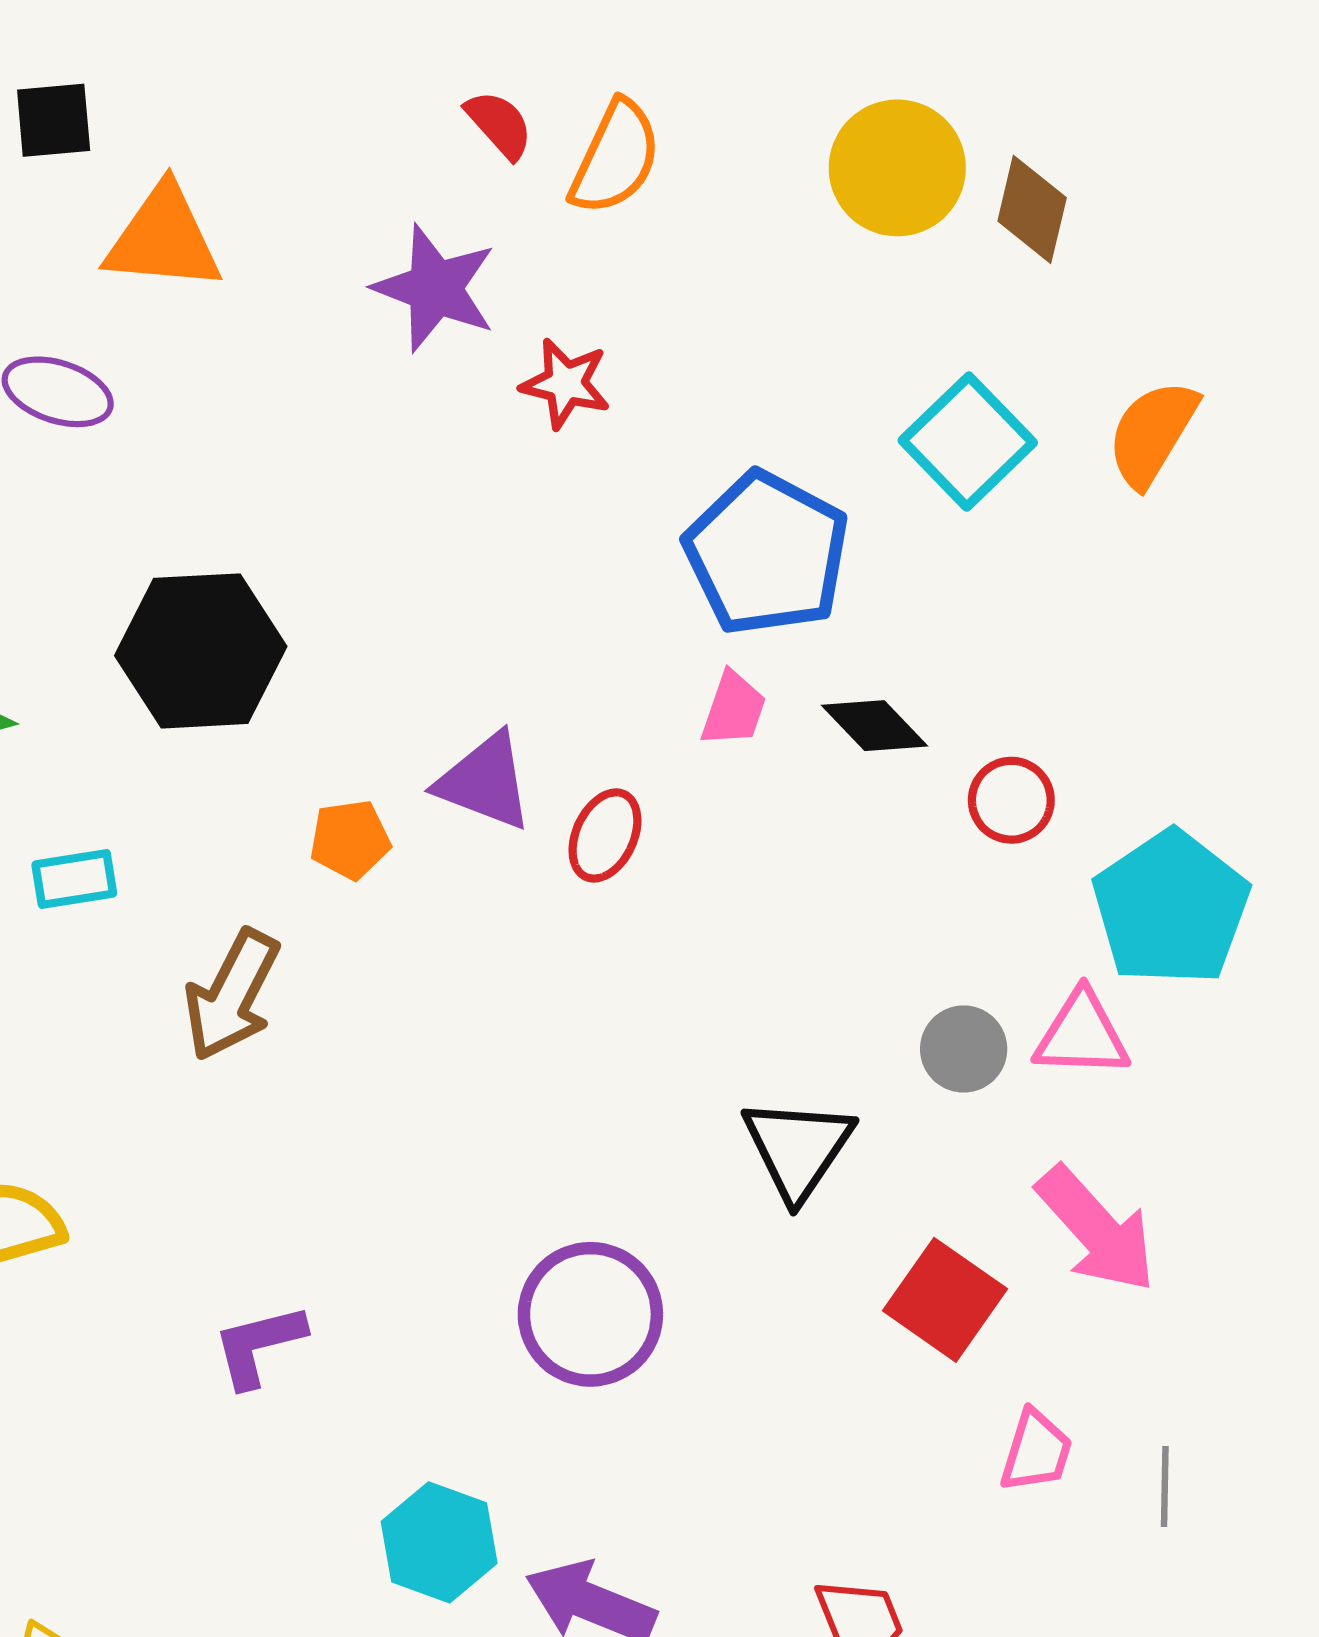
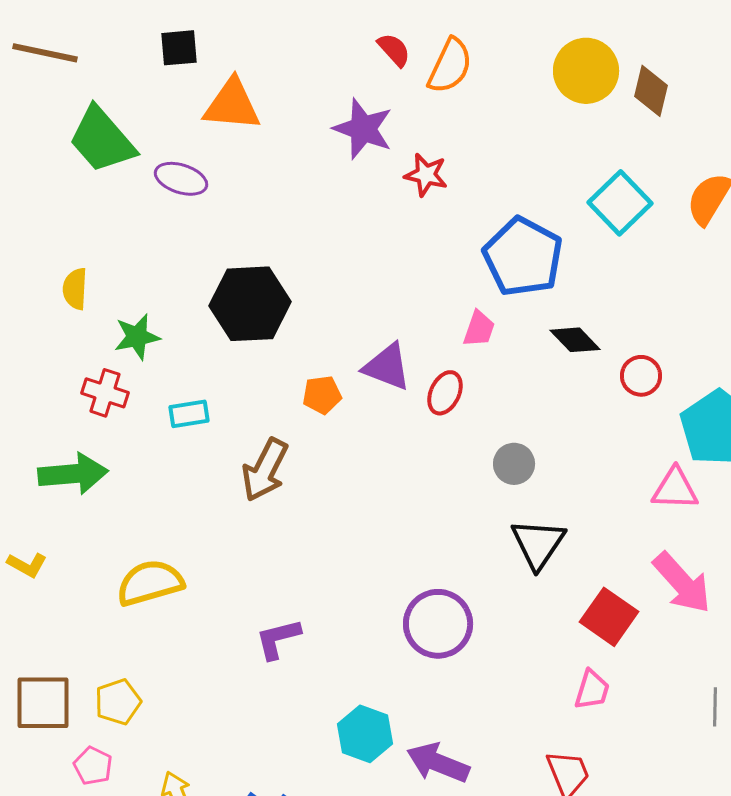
pink trapezoid: (734, 709) -> (479, 329), moved
gray circle: (964, 1049) -> (514, 464), moved
pink trapezoid: (1036, 1451) -> (592, 690), moved

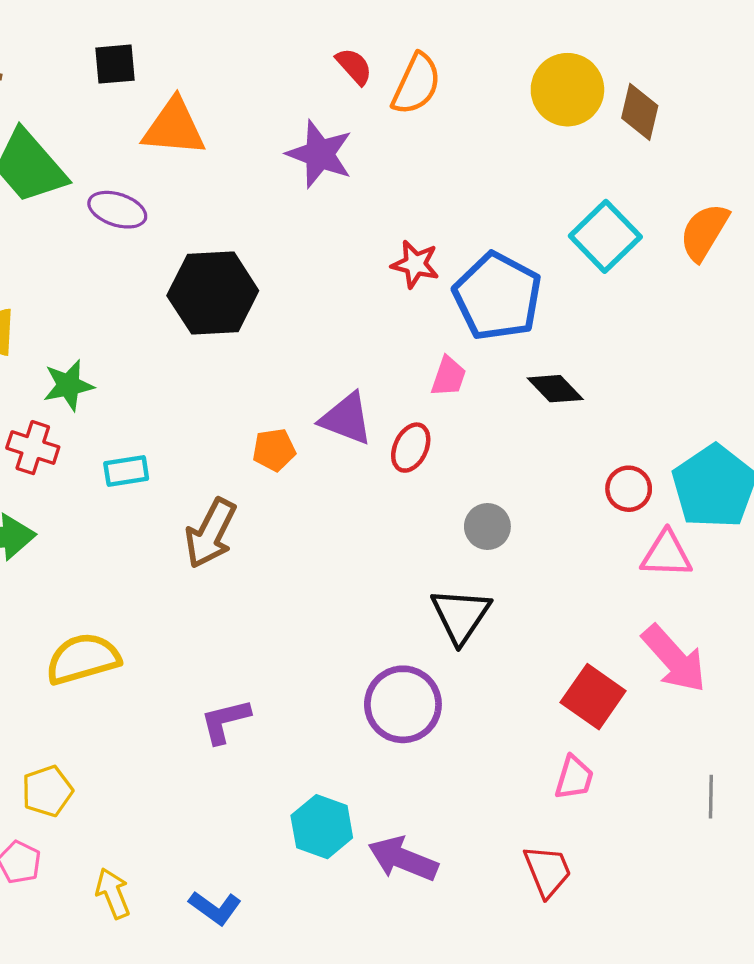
red star: (426, 175) -> (415, 264), moved
black hexagon: (250, 304) -> (213, 293), moved
red circle: (641, 376) -> (629, 489), moved
black triangle: (538, 544) -> (461, 615), moved

